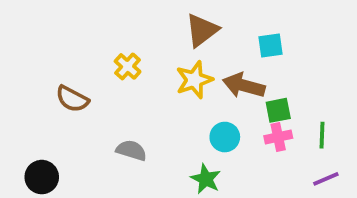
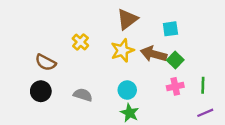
green square: (278, 110) -> (175, 60), moved, turned -35
cyan circle: (225, 137) -> (127, 90), moved
black circle: (42, 177) -> (41, 91), moved

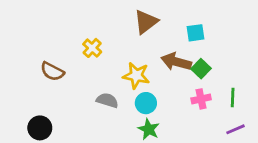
yellow star: (122, 50) -> (136, 76), moved, turned 30
black circle: (41, 91) -> (40, 128), moved
gray semicircle: (83, 95) -> (107, 100), moved

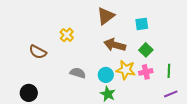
brown arrow: (176, 62) -> (115, 45), moved
yellow star: (136, 76) -> (126, 70), moved

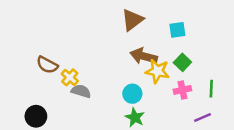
yellow cross: (67, 35) -> (70, 77), moved
yellow star: (126, 70) -> (157, 71), moved
gray semicircle: (78, 73) -> (81, 91), moved
purple line: (171, 94) -> (202, 118), moved

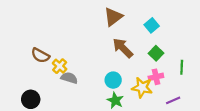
cyan square: (177, 30) -> (152, 25), turned -32
brown arrow: (144, 56) -> (123, 48), turned 30
yellow star: (157, 71) -> (142, 88), moved
green line: (211, 89) -> (182, 67), moved

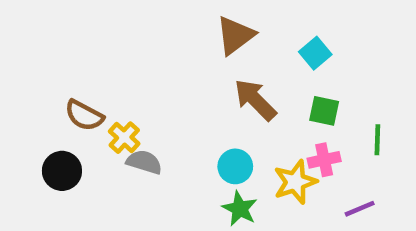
green square: (156, 53) -> (324, 111), turned -32
yellow star: (142, 88) -> (295, 182), turned -30
black circle: (31, 99) -> (62, 171), moved

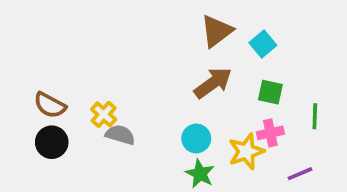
brown triangle: (235, 35) -> (217, 31), moved
brown arrow: (255, 100) -> (213, 83), turned 99
brown semicircle: (84, 115) -> (50, 105), moved

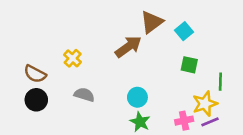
brown arrow: (213, 83) -> (128, 47), moved
yellow cross: (104, 114) -> (73, 58), moved
pink cross: (270, 133) -> (184, 121), moved
yellow star: (246, 151) -> (205, 104), moved

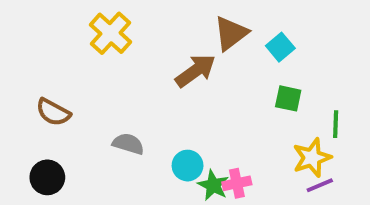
yellow cross: (73, 58) -> (111, 33), moved, size x1.5
cyan circle: (137, 97) -> (188, 166), moved
black circle: (36, 100) -> (47, 177), moved
pink cross: (184, 121) -> (237, 183), moved

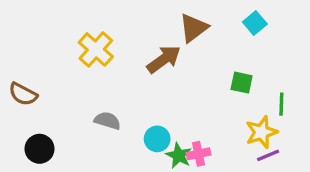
yellow cross: (111, 33) -> (96, 49), moved
cyan square: (280, 47) -> (255, 23), moved
brown semicircle: (53, 112) -> (23, 94), moved

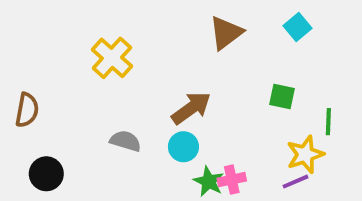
brown arrow: (164, 59) -> (191, 108), moved
brown semicircle: (23, 94) -> (27, 110), turned -108
cyan circle: (157, 139) -> (183, 147), moved
purple line: (268, 155) -> (296, 182), moved

